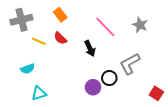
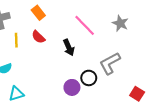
yellow line: (39, 41) -> (16, 40), turned 64

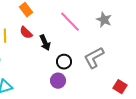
black arrow: (69, 47) -> (45, 43), moved
black circle: (89, 78) -> (64, 62), moved

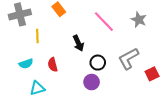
red semicircle: (26, 33) -> (53, 65), moved, turned 32
red square: (120, 87) -> (152, 74), moved, turned 32

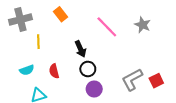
gray L-shape: (128, 58) -> (132, 80), moved
black circle: (98, 63) -> (88, 69), moved

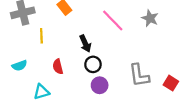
cyan semicircle: (27, 70) -> (19, 65), moved
gray L-shape: (132, 80) -> (139, 75), turned -70
red square: (156, 81) -> (171, 83), moved, turned -32

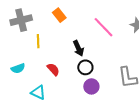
red semicircle: (58, 67) -> (53, 69), turned 152
cyan triangle: (41, 92) -> (38, 93), turned 42

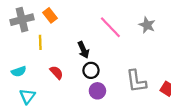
orange rectangle: (59, 15) -> (50, 15), moved
cyan triangle: (38, 93) -> (27, 96), moved, turned 42

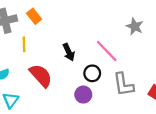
pink line: (110, 27) -> (107, 51), moved
black circle: (91, 70) -> (92, 73), moved
red semicircle: (56, 73) -> (41, 76), size x1.6

